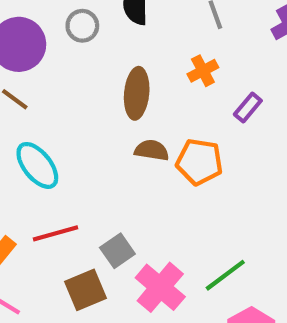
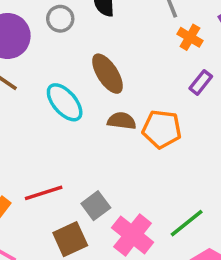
orange cross: (203, 71) -> (190, 37), moved, turned -30
brown ellipse: (137, 93) -> (107, 74), turned -36
cyan ellipse: (37, 165) -> (65, 102), moved

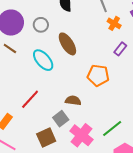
gray circle: (60, 19) -> (41, 25), moved
brown semicircle: (122, 121) -> (73, 101), moved
red line: (44, 193) -> (30, 99), moved, turned -30

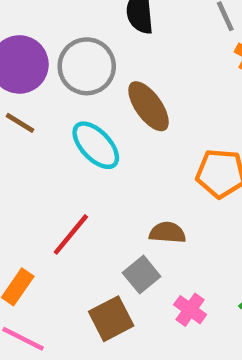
gray circle: (41, 25) -> (87, 66), size x1.6
pink cross: (81, 135) -> (190, 310), size x0.6

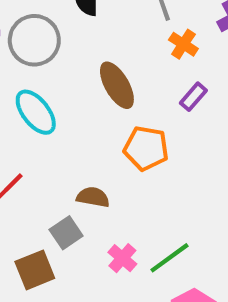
brown ellipse: (149, 106) -> (117, 85), moved
pink cross: (190, 310) -> (122, 258), moved

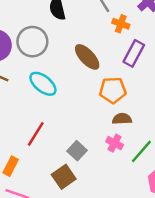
purple rectangle: (193, 97) -> (134, 53), size x1.5
brown semicircle: (93, 197) -> (122, 119), moved
pink cross: (122, 258) -> (115, 143), moved

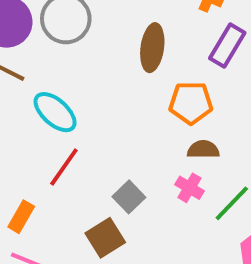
brown ellipse: (87, 57) -> (152, 48), turned 48
cyan ellipse: (43, 84) -> (55, 112), moved

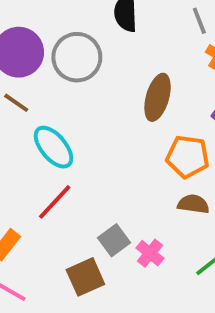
pink cross: (189, 188) -> (150, 253), moved

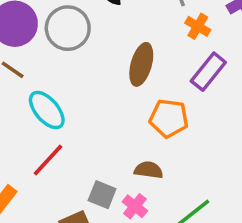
brown semicircle: (193, 204) -> (149, 170), moved
gray square: (114, 240) -> (102, 195), turned -32

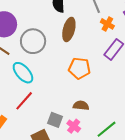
gray circle: (68, 28) -> (33, 41), moved
brown ellipse: (141, 64) -> (69, 29), moved
orange pentagon: (169, 118) -> (79, 68), moved

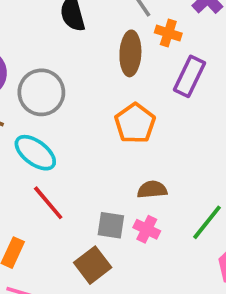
brown ellipse: (69, 29) -> (130, 53), moved
orange pentagon: (79, 68) -> (135, 123), turned -30
red line: (24, 101) -> (48, 203), turned -70

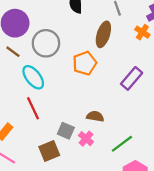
orange cross: (168, 33) -> (142, 32), moved
purple rectangle: (189, 76) -> (132, 78), moved
orange pentagon: (135, 123) -> (85, 63), moved

